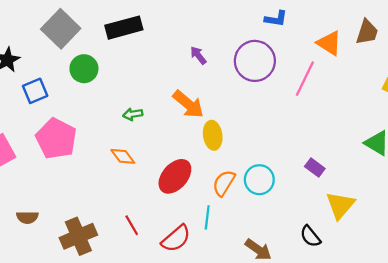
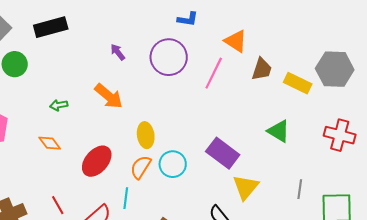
brown trapezoid: (367, 32) -> (262, 69), moved
yellow ellipse: (213, 135) -> (146, 135), moved
purple rectangle: (315, 167) -> (223, 153), size x1.8

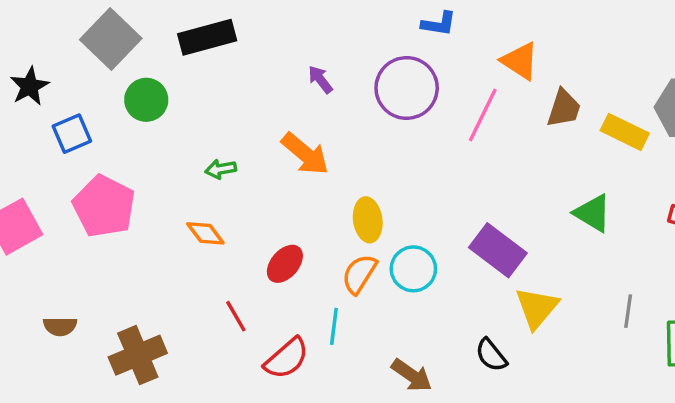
red ellipse: (97, 161) -> (285, 264), size x0.7
red line: (58, 205) -> (236, 316), moved

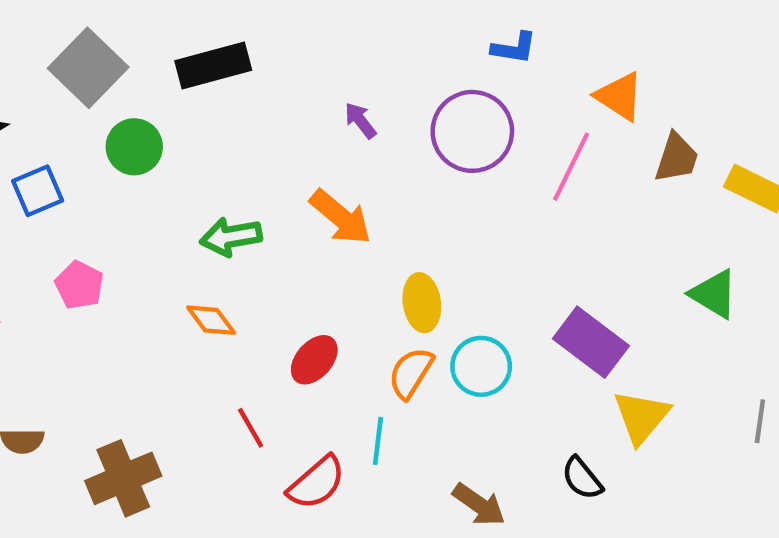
green arrow: (221, 169) -> (231, 237), size x1.5
pink pentagon: (104, 206) -> (79, 285), size x0.6

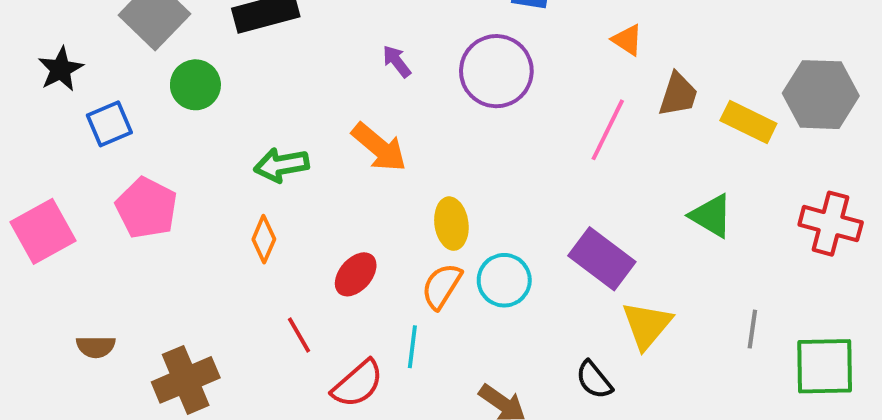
orange triangle: (619, 96) -> (627, 40), size x0.7
pink line: (571, 167) -> (608, 130), moved
pink pentagon: (79, 285) -> (147, 208), size x1.4
orange diamond: (211, 320) -> (264, 239), turned 60

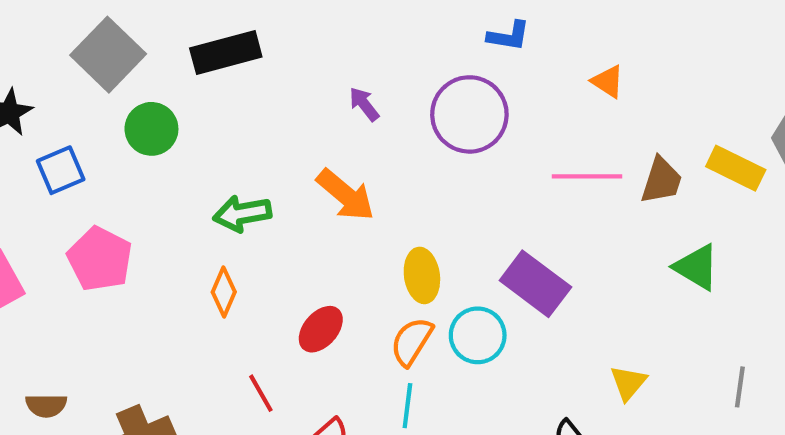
brown trapezoid: (678, 95) -> (661, 181), moved
pink line: (608, 130) -> (587, 176), turned 64
purple rectangle: (602, 259) -> (535, 284), moved
yellow triangle: (647, 325) -> (628, 383), size x0.7
cyan line: (412, 347) -> (407, 406), moved

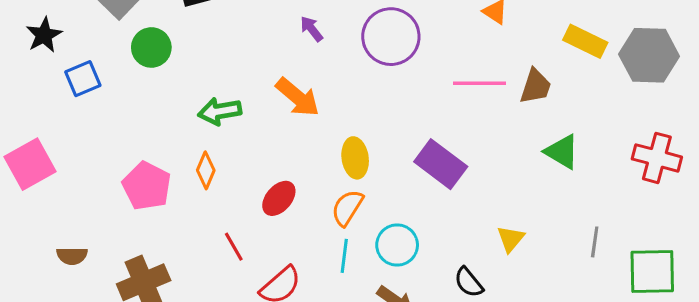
yellow rectangle: (736, 168) -> (585, 41), moved
pink pentagon: (100, 259) -> (147, 186), moved
cyan circle: (478, 335) -> (397, 245), moved

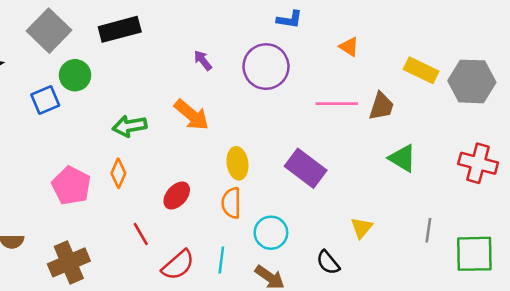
blue square: (83, 79) -> (45, 100), moved
orange semicircle: (347, 208) -> (231, 203), turned -32
cyan line: (344, 256) -> (221, 260), moved

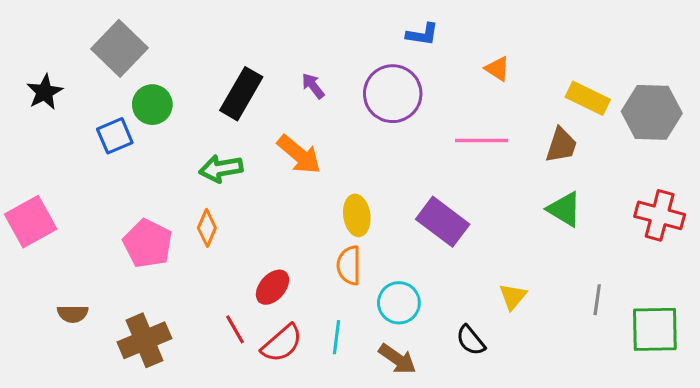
black rectangle: (120, 29) -> (241, 94), moved, turned -45
brown trapezoid: (381, 106) -> (561, 145), moved
red ellipse: (177, 196) -> (272, 287), moved
red line: (141, 234) -> (235, 329), moved

